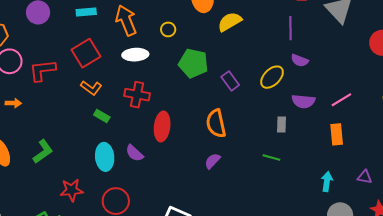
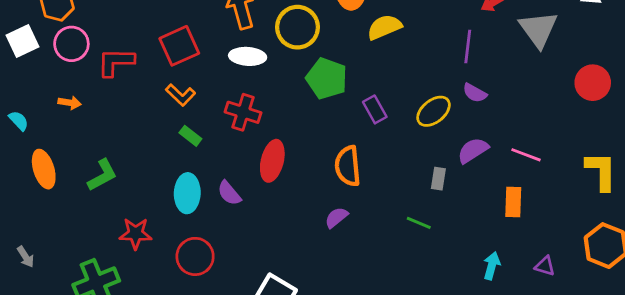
yellow circle: (168, 29) -> (297, 27), size x2.0
pink line: (341, 100) -> (526, 155), turned 45
purple semicircle: (303, 101) -> (473, 150), turned 135

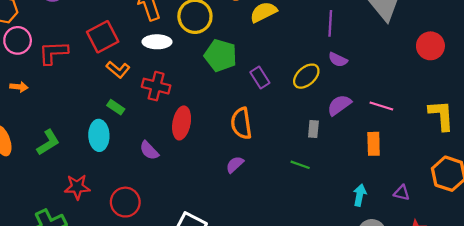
orange L-shape: (181, 95) -> (118, 70), moved
cyan ellipse: (187, 193) -> (99, 135), moved

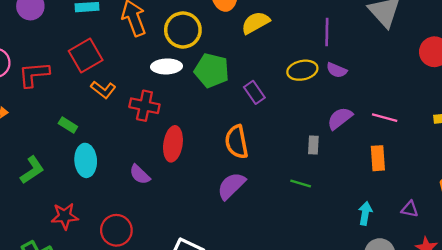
white ellipse: (157, 42) -> (167, 66), moved
yellow ellipse: (306, 76) -> (302, 70), moved, turned 32
green rectangle: (116, 107) -> (68, 125), moved
purple semicircle: (235, 165) -> (231, 186), size x1.5

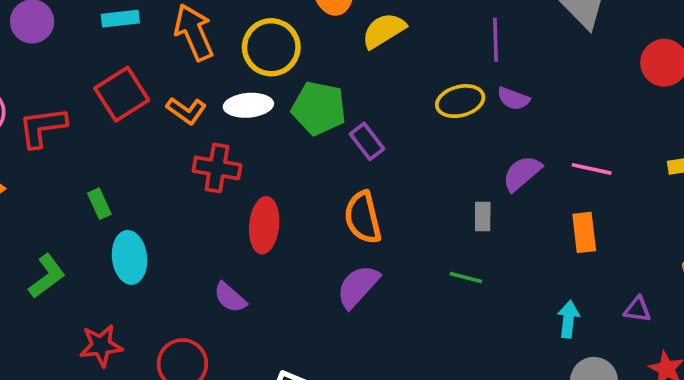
orange L-shape: (103, 90) -> (186, 111), moved
purple rectangle: (254, 92) -> (367, 141), moved
green rectangle: (68, 125) -> (99, 204), turned 36
purple semicircle: (140, 174) -> (230, 297), moved

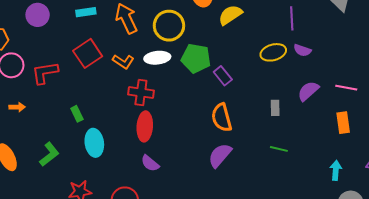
gray rectangle: (483, 217) -> (275, 108), moved
red ellipse: (264, 225) -> (145, 126), moved

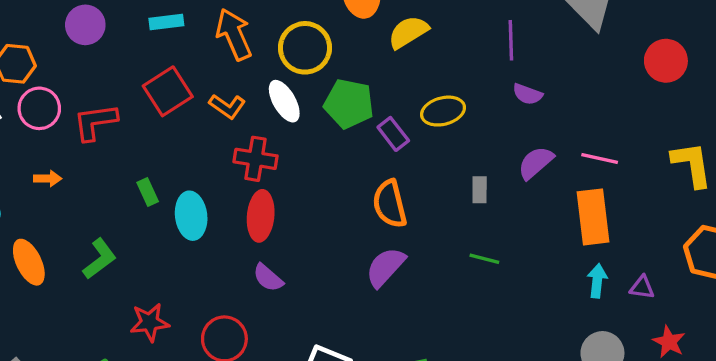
yellow ellipse: (273, 52) -> (443, 111), moved
white ellipse: (157, 58) -> (284, 101), turned 65
orange rectangle: (343, 123) -> (593, 217), size x1.5
cyan ellipse: (94, 143) -> (191, 216), moved
cyan arrow: (336, 170) -> (597, 281), moved

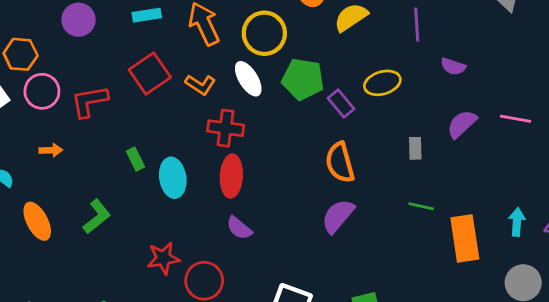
purple line: (511, 40) -> (417, 25), moved
orange rectangle: (593, 217) -> (465, 238), moved
red star: (150, 322) -> (163, 258), moved

